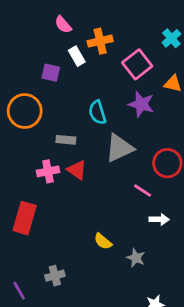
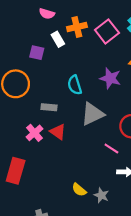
pink semicircle: (63, 25) -> (47, 14), turned -32
pink square: (137, 64) -> (107, 31), moved
pink cross: (48, 171) -> (35, 133), turned -30
gray star: (136, 258) -> (101, 195), moved

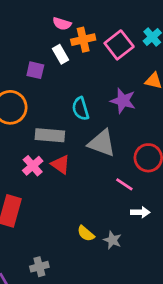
pink semicircle: (47, 14) -> (62, 24), moved
gray rectangle: (49, 107) -> (50, 135), size x1.5
gray triangle: (92, 114) -> (102, 143), turned 45

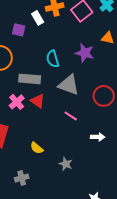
pink line: (124, 184) -> (71, 116), moved
yellow semicircle: (86, 233) -> (37, 148), moved
gray star: (112, 240) -> (66, 164), moved

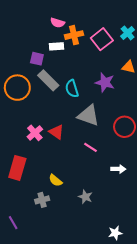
white rectangle: (38, 18) -> (56, 46), turned -64
gray rectangle: (30, 79) -> (48, 80), moved, turned 40
gray cross: (22, 178) -> (42, 200), moved

